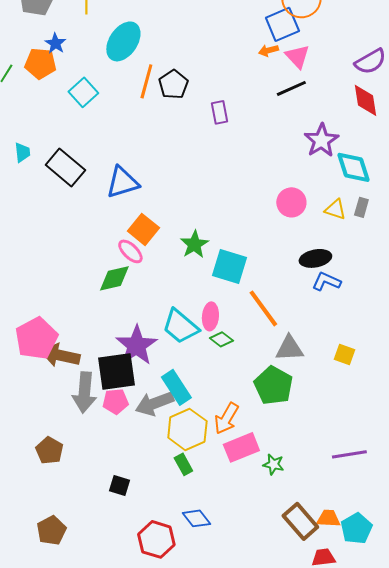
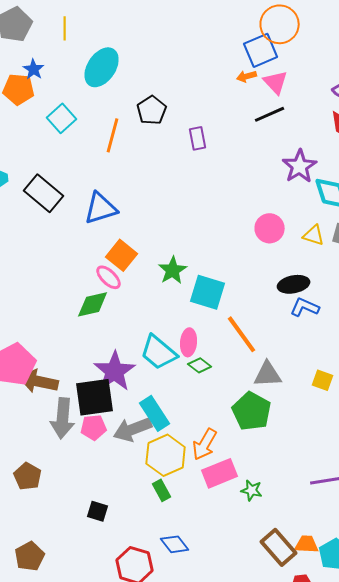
orange line: (146, 81) -> (113, 135), moved

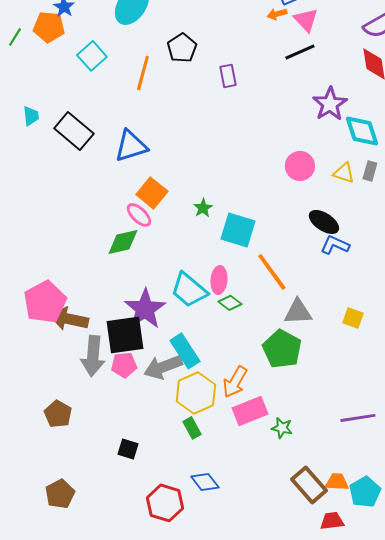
green star: (173, 270) -> (203, 208), size x0.7
black ellipse: (294, 284) -> (324, 222), turned 44

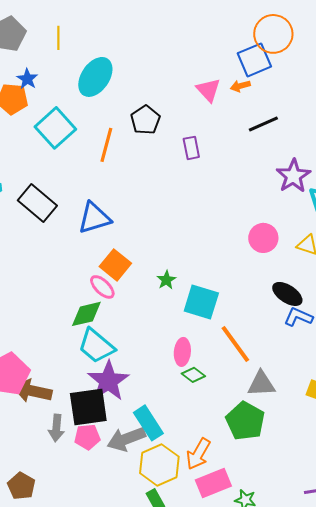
pink triangle: (306, 20) -> (208, 90), moved
cyan square: (92, 56) -> (55, 128), size x1.4
cyan trapezoid: (189, 290) -> (96, 346), moved
gray arrow: (93, 356) -> (56, 428), size x0.7

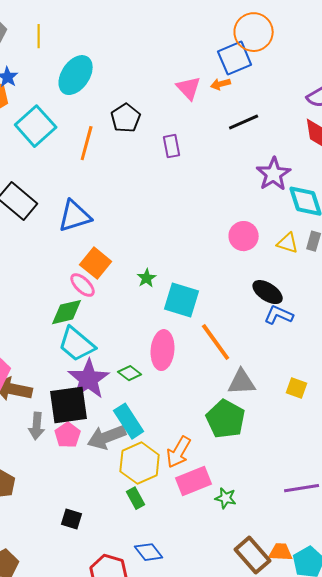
pink ellipse: (182, 352) -> (163, 350), size x1.4
green diamond: (193, 375) -> (130, 373), moved
pink pentagon: (87, 437) -> (68, 435), turned -30

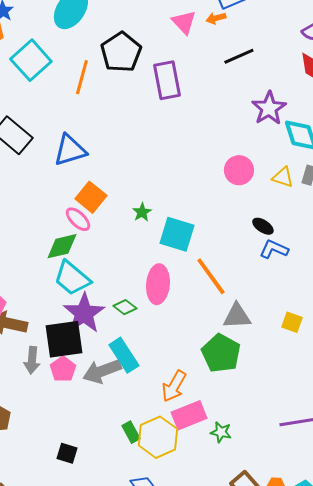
black pentagon: (126, 118) -> (121, 52), size x1.4
purple rectangle: (172, 146) -> (167, 80), size x1.6
black ellipse: (268, 292) -> (263, 226), size x0.7
yellow hexagon: (140, 463) -> (158, 437), moved

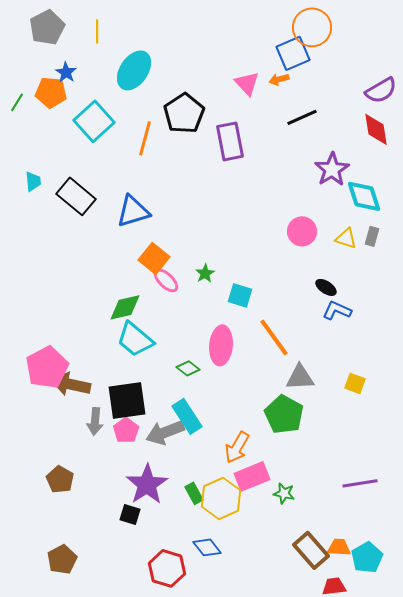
pink ellipse: (78, 219) -> (166, 280), moved
cyan square: (177, 234) -> (240, 295), size x0.7
purple star: (84, 313) -> (147, 484), moved

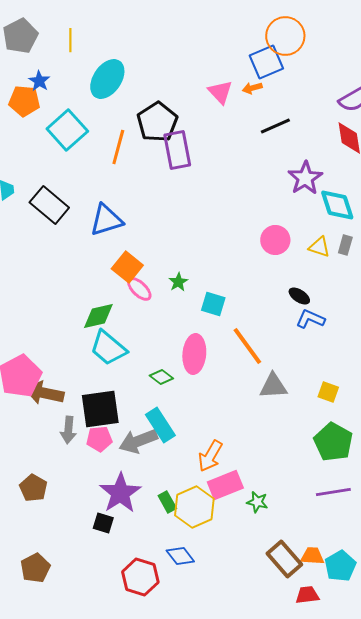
purple rectangle: (230, 141) -> (177, 150), moved
green pentagon: (284, 414) -> (333, 442), moved
pink pentagon: (126, 430) -> (99, 439), turned 30

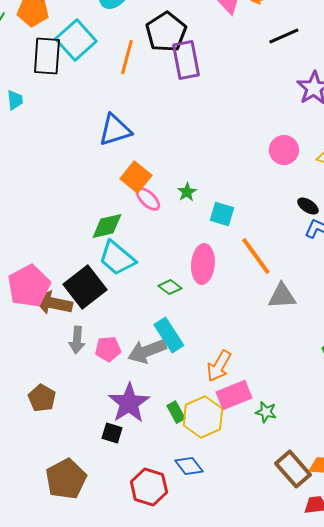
black rectangle: (49, 205) -> (47, 56), moved, turned 54
black square: (100, 409) -> (85, 287), moved, turned -30
brown pentagon: (35, 568) -> (66, 479), moved, size x1.4

